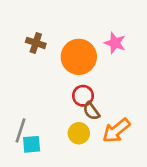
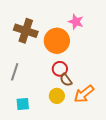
brown cross: (36, 43) -> (26, 31), size x1.6
pink star: (115, 43) -> (76, 22), moved
gray line: (20, 130) -> (15, 72), moved

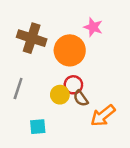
yellow circle: (57, 96) -> (60, 95), moved
cyan square: (23, 104) -> (38, 127), moved

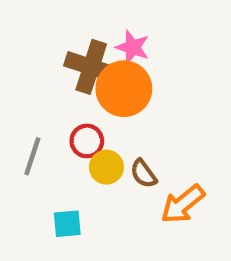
pink star: (93, 27) -> (133, 47), moved
brown cross: (32, 38) -> (91, 67), moved
red circle: (73, 85) -> (87, 141), moved

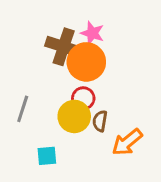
red circle: (87, 141) -> (83, 98), moved
yellow circle: (106, 167) -> (74, 116), size x1.4
brown semicircle: (143, 174) -> (100, 121), turned 45

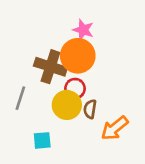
brown cross: (64, 47) -> (50, 67), moved

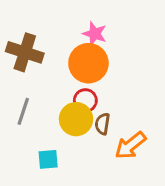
brown cross: (50, 67) -> (25, 52), moved

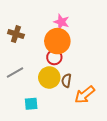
brown cross: (25, 52) -> (16, 34), size x0.7
red circle: (85, 100) -> (54, 57), moved
gray line: (23, 111) -> (15, 72), turned 42

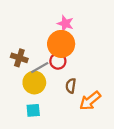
brown cross: (16, 34) -> (19, 58), moved
gray line: (15, 72) -> (40, 68), moved
yellow circle: (49, 77) -> (34, 83), moved

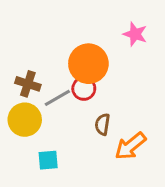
pink star: (65, 24) -> (135, 34), moved
yellow circle: (34, 83) -> (25, 120), moved

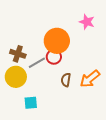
orange arrow: (130, 146) -> (90, 79), moved

